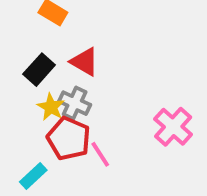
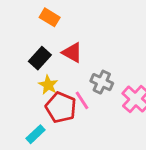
gray cross: (75, 103) -> (102, 82), moved
pink line: (100, 154) -> (82, 100), moved

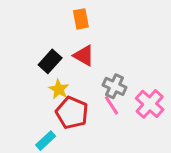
orange rectangle: (50, 17) -> (81, 19), moved, turned 48
pink line: (82, 100) -> (112, 105), moved

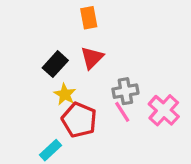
red triangle: (84, 56) -> (92, 58), turned 45
gray cross: (114, 86) -> (125, 91), turned -35

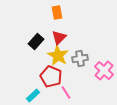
yellow star: (65, 94) -> (58, 56), moved, size x1.5
pink line: (122, 112) -> (66, 92), moved

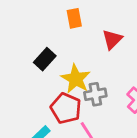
red triangle: (59, 38) -> (112, 39), moved
gray cross: (80, 58) -> (95, 94), moved

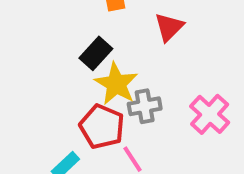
black rectangle: (45, 59) -> (96, 53), moved

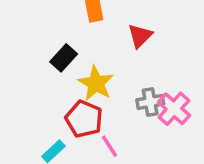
black rectangle: (96, 53) -> (64, 58), moved
gray cross: (145, 106) -> (150, 102), moved

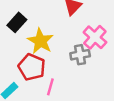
pink cross: (174, 109) -> (95, 37), moved
pink line: (109, 146) -> (50, 87), turned 49

